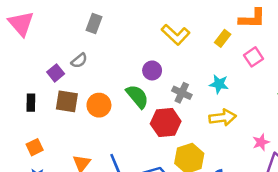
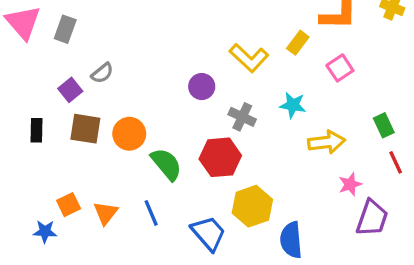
gray rectangle: (94, 23) -> (65, 29), moved
yellow L-shape: (176, 35) -> (249, 58), moved
green semicircle: (137, 96) -> (166, 164), moved
yellow arrow: (223, 117) -> (326, 142), moved
orange square: (35, 147) -> (69, 205), moved

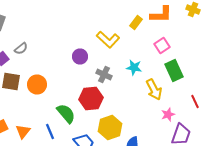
yellow rectangle: (298, 43) -> (136, 22), moved
green rectangle: (384, 125) -> (174, 70), moved, size x1.5
yellow arrow: (326, 142) -> (154, 90), turned 70
green semicircle: (166, 164) -> (66, 114), moved

